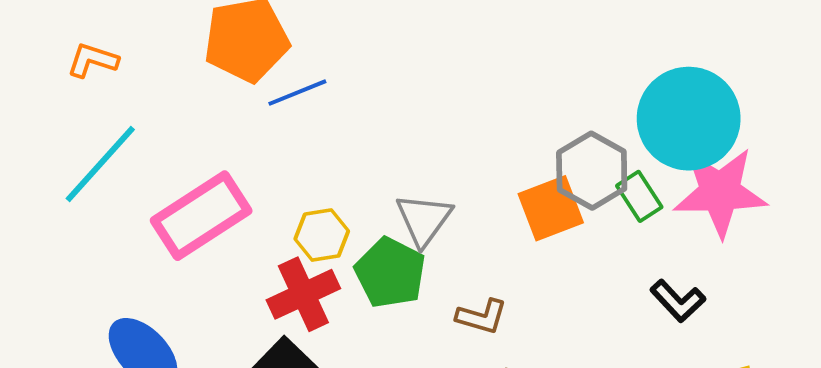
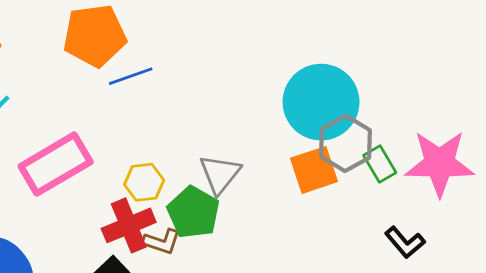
cyan circle: (689, 119) -> (321, 102), moved
brown L-shape: (482, 317) -> (162, 242), moved

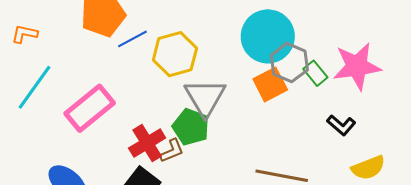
gray triangle: (220, 174) -> (205, 97), size x1.4
yellow hexagon: (144, 182) -> (175, 54), moved, size x1.6
brown L-shape: (162, 242) -> (172, 151), turned -32

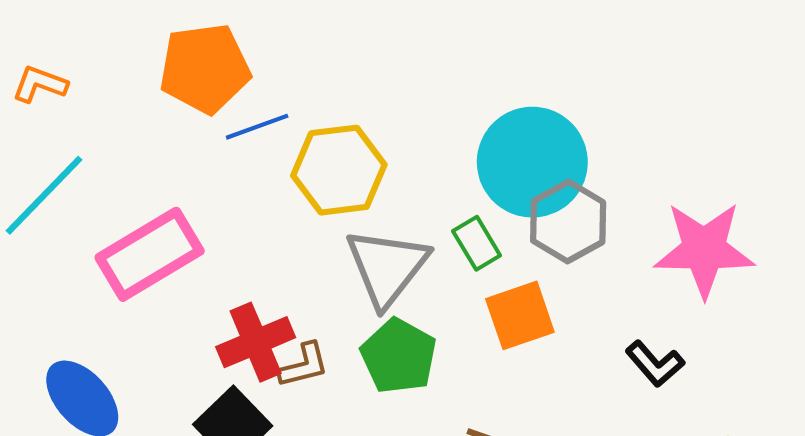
green rectangle: (315, 73) -> (477, 243), moved
orange square: (270, 84) -> (520, 315), moved
green pentagon: (191, 127) -> (399, 356), moved

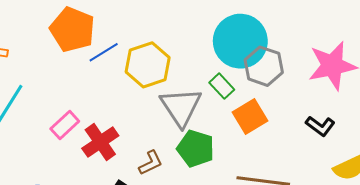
orange pentagon: (205, 68) -> (72, 29), turned -30
pink rectangle: (150, 254) -> (65, 125), size x0.6
red cross: (256, 342) -> (100, 142), moved

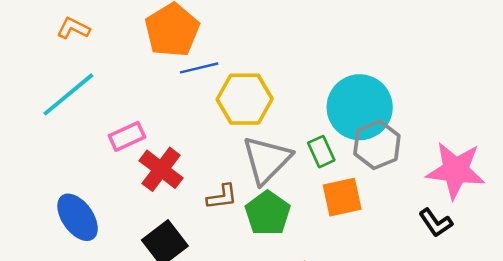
black L-shape: (320, 126) -> (436, 223), moved
red cross: (100, 142) -> (161, 169), turned -36
brown L-shape: (151, 163) -> (222, 197), moved

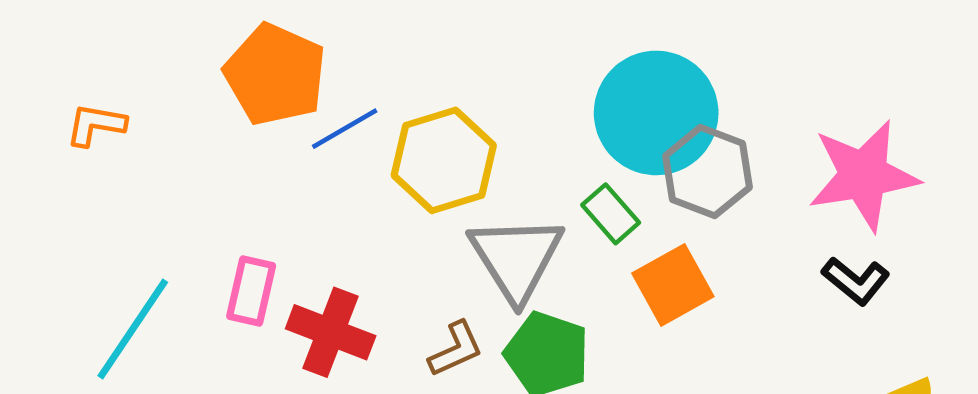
cyan line: (68, 94) -> (133, 329), moved
pink rectangle: (127, 136) -> (251, 291), turned -36

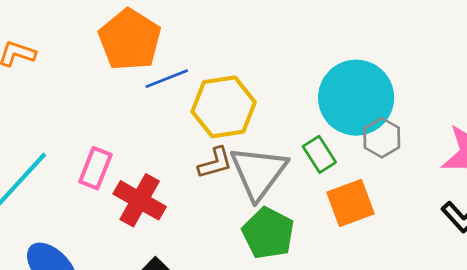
gray hexagon: (708, 172) -> (382, 138), size x0.7
brown L-shape: (456, 349) -> (215, 163), moved

